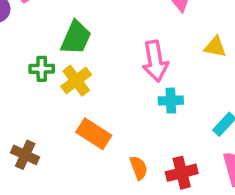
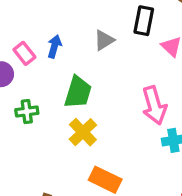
green cross: (42, 69) -> (27, 112), moved

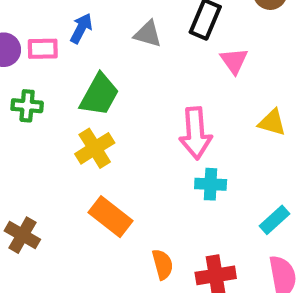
gray triangle: (104, 40) -> (148, 34), turned 35
pink rectangle: (24, 53) -> (43, 49), moved, turned -65

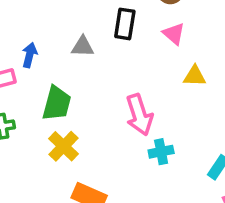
pink triangle: (234, 61) -> (174, 34), moved
yellow triangle: (272, 122) -> (195, 76), moved

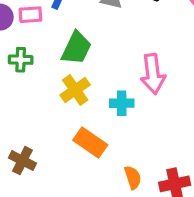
cyan cross: (161, 152) -> (122, 103), moved

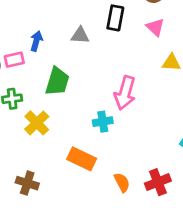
pink arrow: (153, 74) -> (125, 93), turned 32
yellow cross: (75, 90) -> (37, 123), moved

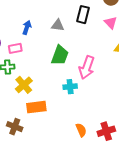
pink rectangle: (14, 60) -> (15, 48), moved
green trapezoid: (57, 81) -> (60, 55), moved
orange rectangle: (82, 159) -> (36, 107), moved, turned -36

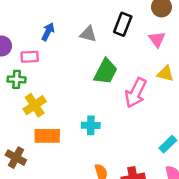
green trapezoid: (60, 55) -> (106, 71), moved
pink arrow: (87, 67) -> (136, 93), moved
cyan cross: (70, 87) -> (91, 125), moved

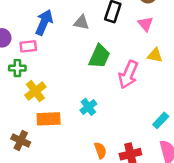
blue arrow: (48, 32) -> (44, 22), size x1.5
cyan cross: (91, 125) -> (88, 107), turned -35

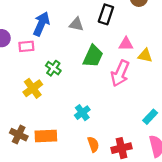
pink triangle: (145, 24) -> (126, 44), moved, turned -49
green cross: (17, 68) -> (53, 68), moved, turned 35
cyan cross: (88, 107) -> (82, 113), moved
orange rectangle: (49, 119) -> (46, 136), moved

